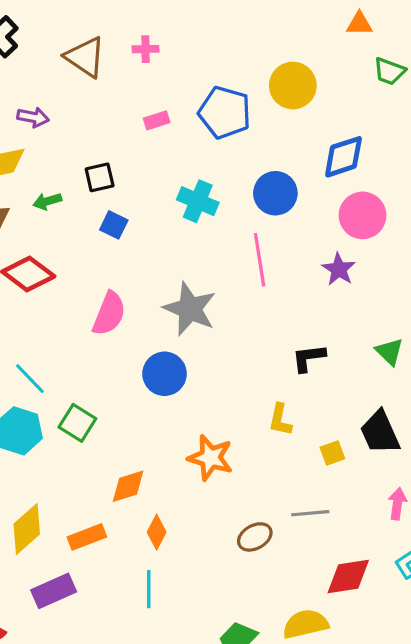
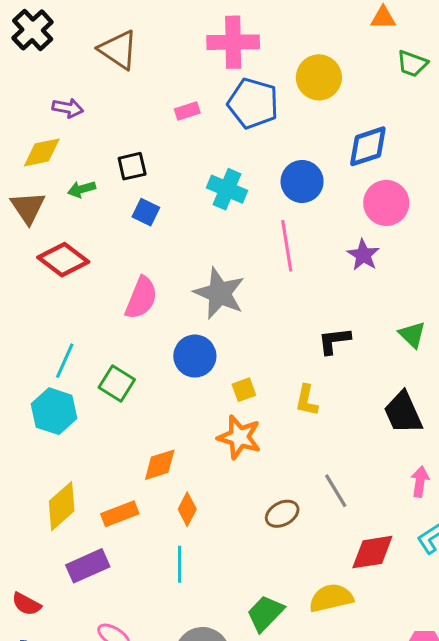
pink cross: (146, 49) -> (233, 42), moved, size x2.0
cyan line: (30, 379) -> (65, 361), turned 68
green square: (77, 423) -> (117, 384), moved
yellow square: (332, 453) -> (244, 390), moved
gray line: (310, 513) -> (336, 491), turned 64

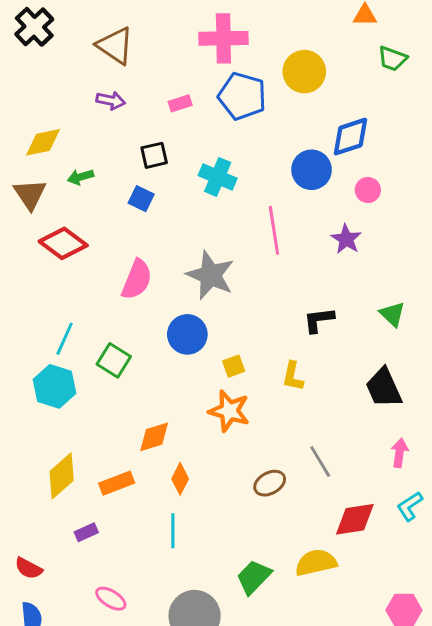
purple arrow: (68, 108) -> (111, 100), moved
black square: (132, 166) -> (154, 155), moved
blue circle: (302, 181) -> (312, 170), moved
pink circle: (386, 203) -> (368, 190), size x0.6
purple rectangle: (88, 566) -> (86, 532), size x0.6

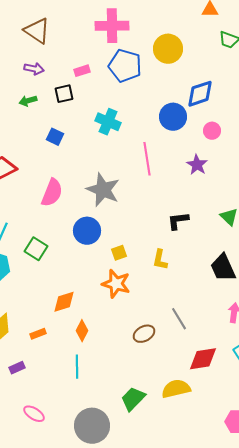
black square: (154, 155) -> (64, 94), moved
green arrow: (80, 177) -> (28, 101), moved
orange rectangle: (117, 483) -> (38, 334), size x0.7

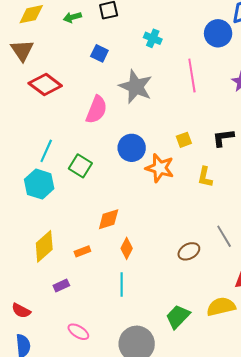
cyan cross: (108, 122) -> (153, 38), size x0.7
gray star: (103, 190) -> (136, 87), moved
yellow square: (119, 253) -> (184, 140), moved
orange star: (116, 284) -> (160, 168), moved

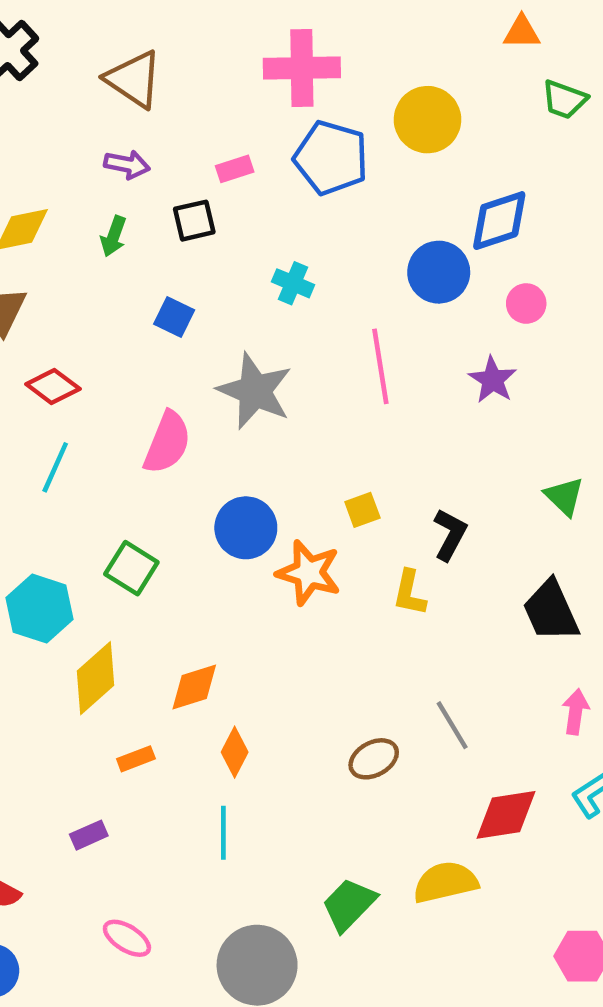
green arrow: (72, 17) -> (114, 236), turned -54
red diamond: (45, 85) -> (53, 387), size x0.7
black L-shape: (223, 138) -> (450, 535), moved, turned 125
cyan line: (46, 151) -> (55, 467), moved
yellow diamond: (44, 246) -> (96, 678), moved

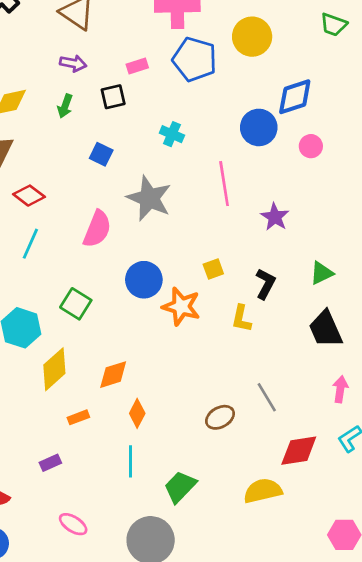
purple star: (493, 380) -> (275, 217), moved
green triangle: (564, 496) -> (322, 273), moved, turned 50
green trapezoid: (349, 905) -> (180, 487), moved

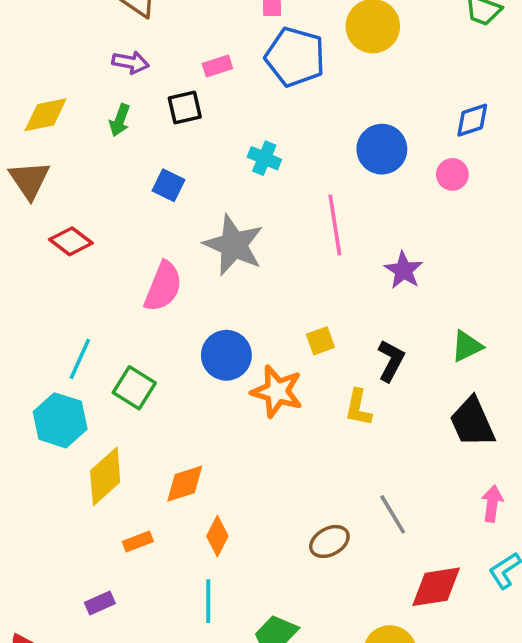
blue diamond: (295, 97) -> (472, 120), moved, size x0.7
cyan line: (30, 244) -> (80, 359), moved

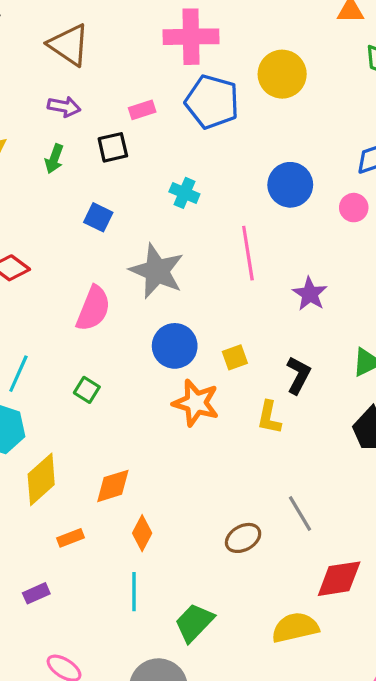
blue circle: (226, 355) -> (175, 346), moved
green square: (134, 388) -> (87, 390), moved, size x0.7

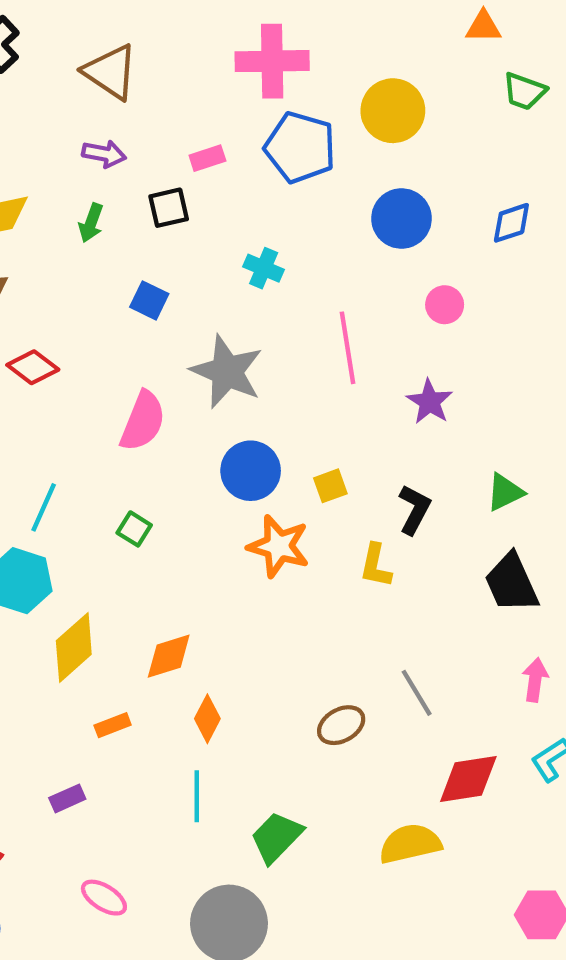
blue circle: (290, 185) -> (401, 218), moved
pink circle: (354, 208) -> (445, 305), moved

